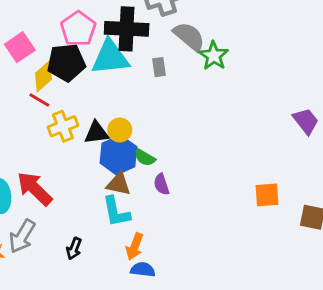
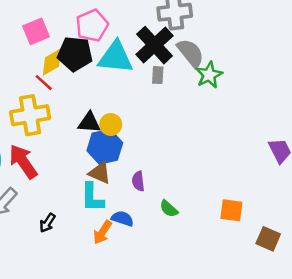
black cross: (127, 29) -> (154, 45), moved, turned 33
yellow cross: (63, 126) -> (30, 115), moved, size x1.4
green semicircle: (145, 158) -> (169, 209), moved
blue semicircle: (143, 270) -> (122, 219), moved

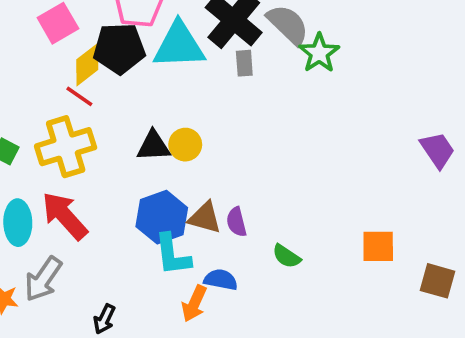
blue hexagon: (105, 147) -> (162, 217), moved
brown triangle: (100, 173) -> (205, 218), moved
black arrow: (47, 223) -> (104, 319), moved

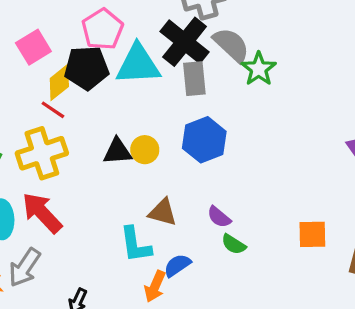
gray rectangle: (244, 63) -> (194, 79), size x1.5
blue hexagon: (162, 217) -> (204, 140), moved
purple semicircle: (236, 222) -> (219, 217), moved, turned -35
blue semicircle: (221, 280) -> (177, 265), turned -44

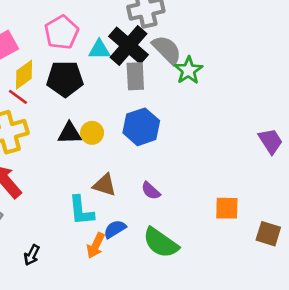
cyan triangle: (138, 64) -> (99, 50), moved, size x0.6
black pentagon: (87, 68) -> (65, 79), moved
green semicircle: (234, 244) -> (161, 243), moved, size x1.8

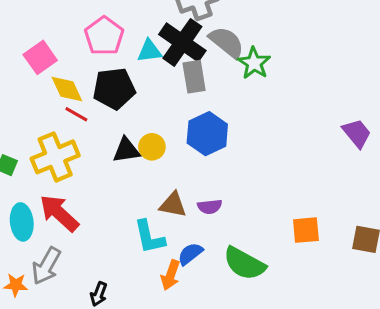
yellow diamond: (24, 75) -> (67, 89), turned -72
red line: (18, 97) -> (76, 114), moved
purple semicircle: (151, 191) -> (210, 207), moved, turned -42
orange square: (227, 208) -> (306, 230), moved

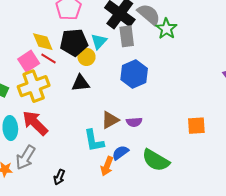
cyan triangle: (149, 51) -> (99, 41), moved, turned -42
pink square: (40, 57) -> (29, 61), moved
yellow circle: (152, 147) -> (86, 57), moved
brown triangle: (173, 205) -> (110, 120), turned -42
orange square: (306, 230) -> (196, 126), moved

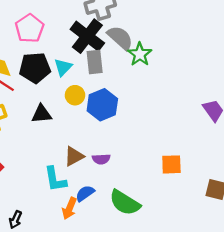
yellow circle: (86, 57) -> (75, 95), moved

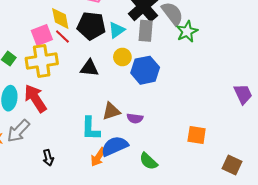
blue semicircle: (85, 193) -> (115, 146), size x1.5
green semicircle: (125, 203) -> (148, 161), size x0.7
black arrow: (15, 220) -> (48, 158), turned -49

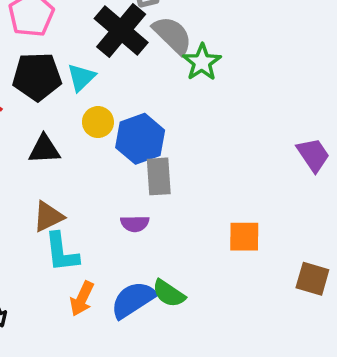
gray rectangle: (146, 31) -> (159, 176), moved
brown triangle: (111, 111) -> (48, 217), moved
blue semicircle: (115, 146) -> (133, 300), moved

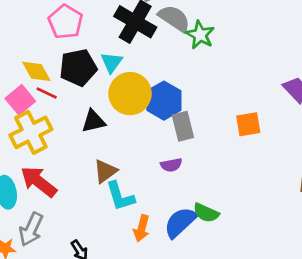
yellow circle: (98, 122) -> (130, 94), size x1.8
orange square: (244, 237) -> (248, 124), moved

